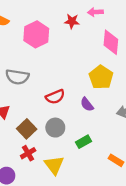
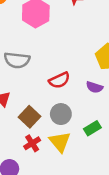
purple semicircle: (87, 104) -> (94, 87), turned -32
yellow triangle: (54, 165) -> (60, 142), moved

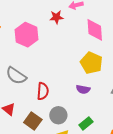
gray semicircle: (17, 60) -> (16, 76), turned 35
red semicircle: (59, 80) -> (43, 91), moved, turned -54

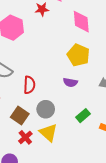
green rectangle: (86, 123) -> (83, 116), moved

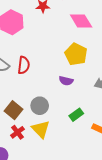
pink diamond: (81, 22) -> (81, 21), turned -30
red semicircle: (29, 85) -> (24, 65), moved

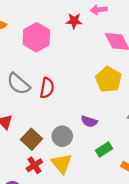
purple semicircle: (66, 81) -> (89, 121), moved

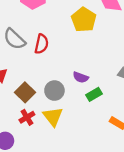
yellow pentagon: (108, 80) -> (84, 20), moved
green rectangle: (104, 150) -> (94, 94), moved

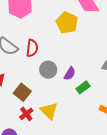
purple semicircle: (81, 77) -> (70, 74), turned -72
gray circle: (54, 91) -> (48, 70), moved

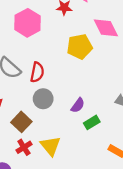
yellow pentagon: (67, 23) -> (80, 47), turned 30
gray circle: (48, 70) -> (43, 99), moved

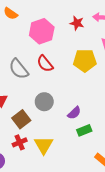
red semicircle: (37, 72) -> (45, 64), moved, turned 120

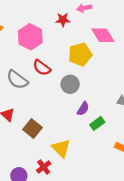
gray circle: (44, 102) -> (70, 84), moved
red cross: (20, 142) -> (44, 167), moved

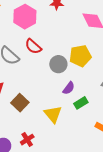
yellow pentagon: (80, 54) -> (80, 56), moved
yellow triangle: (61, 148) -> (53, 114), moved

